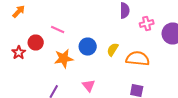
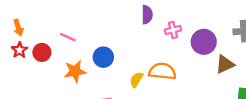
orange arrow: (19, 12) -> (18, 28), moved, turned 120
yellow semicircle: (113, 50) -> (136, 80), moved
red star: (19, 52) -> (19, 50), moved

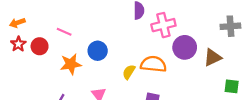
orange arrow: (18, 28) -> (17, 23), turned 88
pink cross: (173, 30) -> (163, 25), size x1.5
purple circle: (204, 42) -> (185, 47), moved

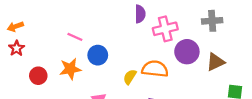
gray cross: (230, 26) -> (212, 21), moved
pink line: (64, 32) -> (75, 37), moved
red circle: (40, 46) -> (38, 76), moved

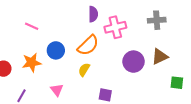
pink line: (75, 37) -> (32, 26), moved
purple circle: (187, 52) -> (134, 62), moved
orange semicircle: (155, 69) -> (88, 45), moved, turned 130

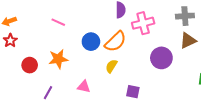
blue circle: (56, 50) -> (91, 42), moved
brown triangle: (160, 56) -> (188, 41), moved
pink triangle: (57, 90) -> (84, 87), turned -40

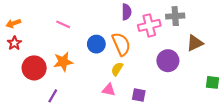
gray cross: (185, 16) -> (175, 16), moved
orange semicircle: (115, 42) -> (121, 44), turned -70
red circle: (30, 65) -> (34, 68), size x1.5
pink triangle: (84, 87) -> (109, 90), moved

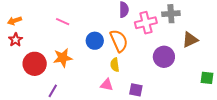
yellow semicircle: (117, 69) -> (115, 65), turned -40

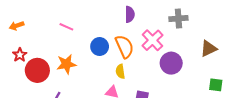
pink cross: (146, 23) -> (152, 40), moved, turned -30
red star: (16, 40) -> (20, 55), moved
brown triangle: (190, 40) -> (208, 49), moved

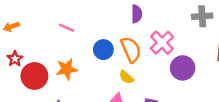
gray cross: (178, 19) -> (202, 16), moved
yellow semicircle: (120, 71) -> (126, 77), turned -40

